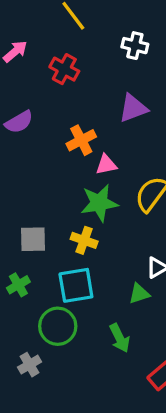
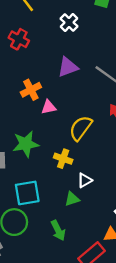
white cross: (135, 46) -> (69, 23), turned 30
green star: (99, 203) -> (26, 144), moved
yellow cross: (84, 240) -> (63, 159), moved

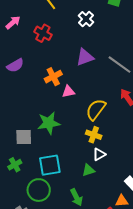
yellow cross: (63, 159) -> (94, 135), moved

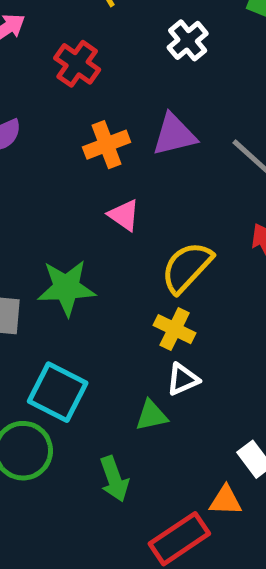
orange cross: (53, 77) -> (107, 145), moved
pink triangle: (68, 92) -> (124, 215), turned 40
cyan square: (50, 165) -> (58, 392), turned 30

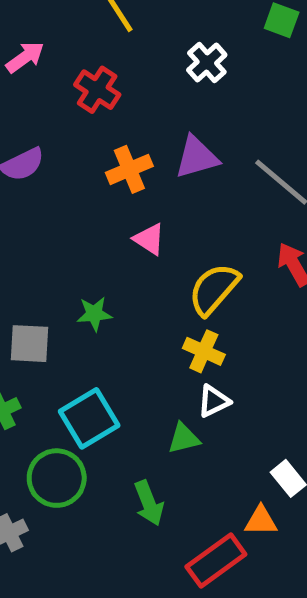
green star: (66, 288) -> (94, 314), size x0.6
cyan square: (58, 392) -> (89, 418), turned 34

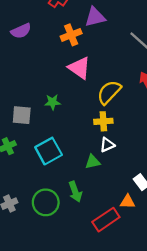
purple triangle: (197, 157) -> (95, 17), moved
pink triangle: (149, 239) -> (79, 68), size x1.5
yellow cross: (204, 351) -> (103, 121), turned -30
green circle: (57, 478) -> (46, 202), moved

